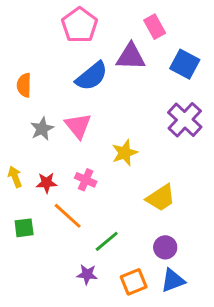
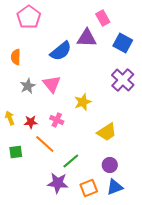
pink pentagon: (80, 25) -> (29, 17), moved
purple star: (87, 274) -> (58, 183), size x1.5

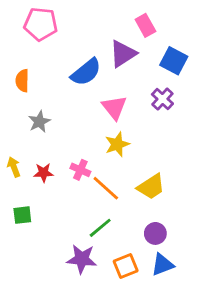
pink pentagon: (29, 17) -> (41, 24), turned -30
purple triangle: (87, 38) -> (123, 54), turned -35
purple cross: (123, 80) -> (162, 99), moved, size x0.7
pink triangle: (52, 84) -> (114, 107), moved
orange line: (45, 144) -> (106, 188), moved

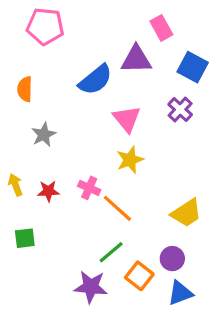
purple triangle: (123, 54) -> (136, 59), turned 32
yellow trapezoid: (151, 187) -> (186, 213), moved
orange square: (126, 266) -> (139, 276), moved, turned -30

